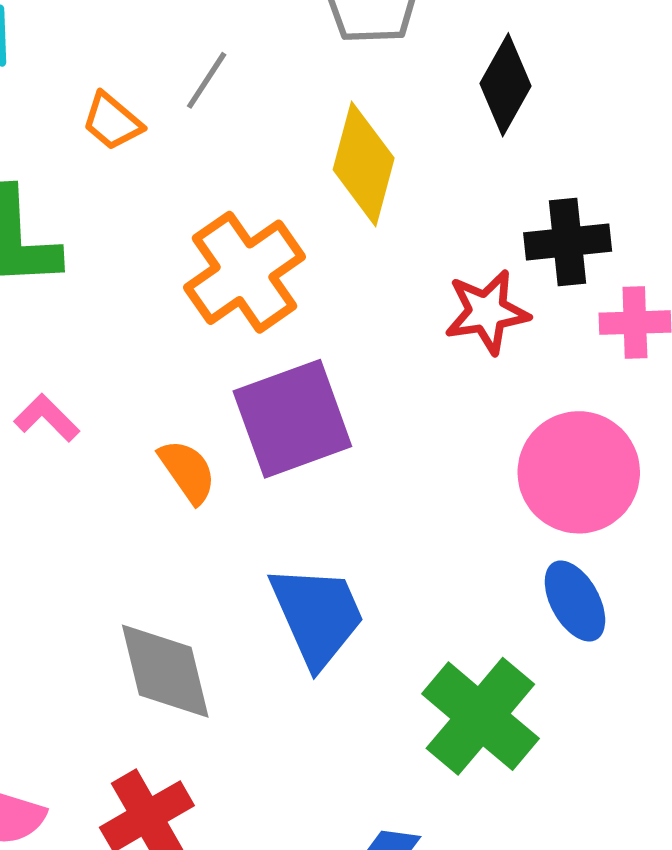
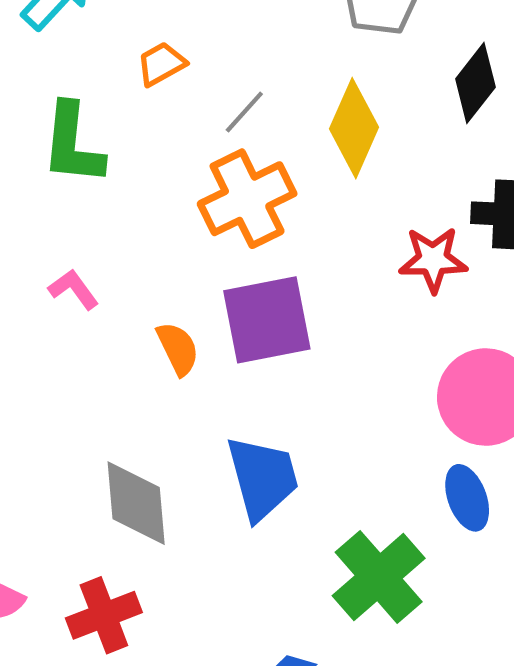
gray line: (207, 80) -> (244, 112), moved
orange trapezoid: (112, 121) -> (161, 64), turned 102

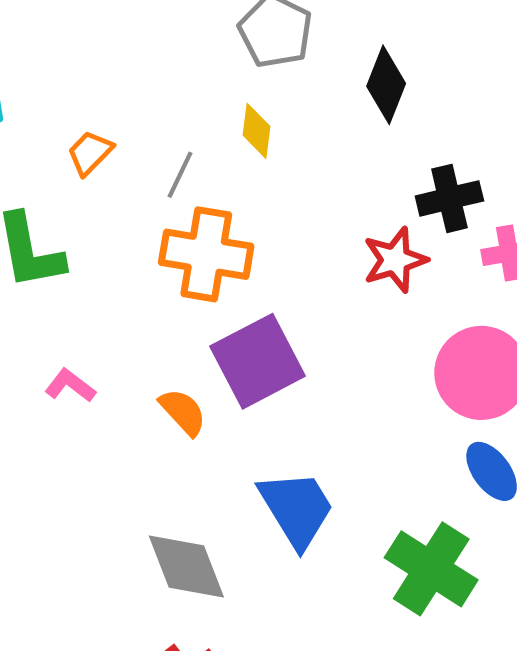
yellow diamond: (354, 128) -> (257, 131), moved, size x0.6
orange cross: (247, 199) -> (206, 254), turned -38

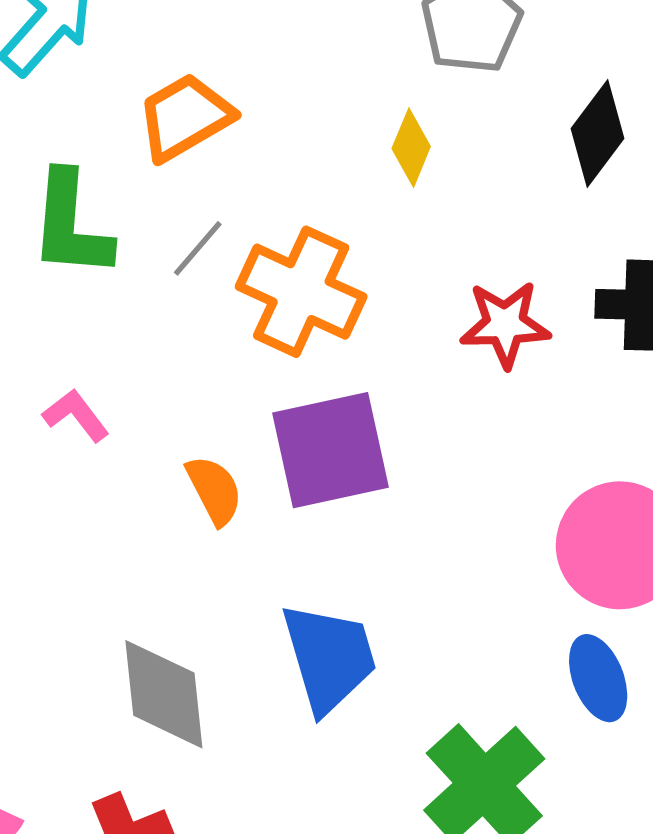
orange trapezoid: (90, 153) -> (185, 117), size x1.5
gray line: (180, 175) -> (198, 248), moved
red star: (395, 260) -> (505, 324), moved

